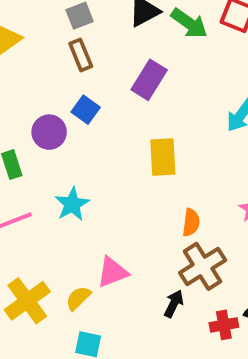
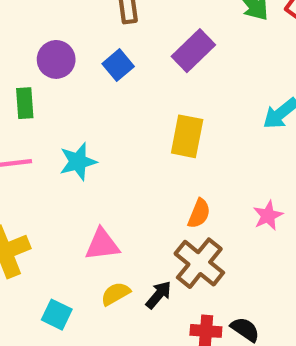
purple circle: (49, 132) -> (56, 59), moved
brown cross: (203, 266) -> (199, 263), turned -33
yellow semicircle: (78, 298) -> (116, 294), moved

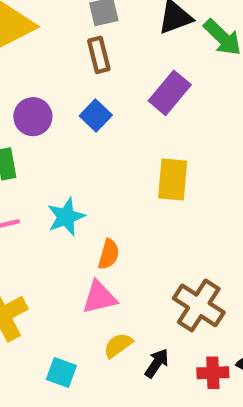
orange semicircle: (199, 213) -> (109, 254), moved
black arrow: (159, 295) -> (157, 363), moved

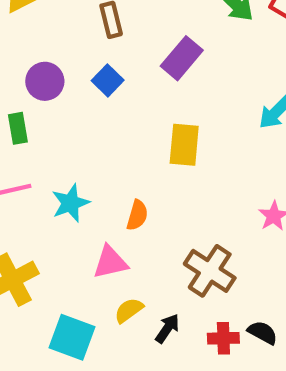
cyan star: (66, 217) -> (70, 203), moved
orange semicircle: (109, 254) -> (137, 215), moved
cyan square: (61, 373) -> (72, 337), size x1.5

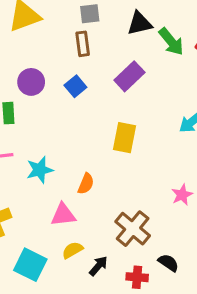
black semicircle: (262, 333) -> (168, 263), moved

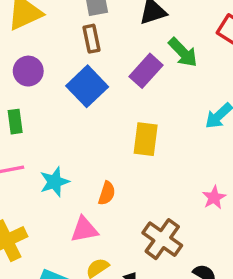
green arrow: (171, 42) -> (183, 52), moved
purple circle: (31, 82) -> (28, 71), moved
blue square: (75, 86) -> (87, 86), size x1.6

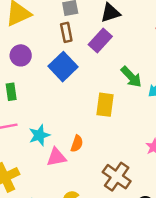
green arrow: (183, 52) -> (131, 77), moved
purple rectangle: (146, 71) -> (100, 41), moved
pink triangle: (84, 230) -> (56, 157), moved

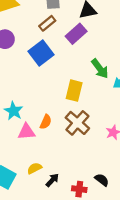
brown rectangle: (66, 32) -> (47, 23), turned 56
cyan star: (39, 135) -> (14, 111), turned -30
brown cross: (117, 177) -> (77, 123), moved

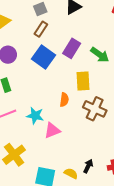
purple rectangle: (76, 34) -> (72, 48), moved
orange semicircle: (46, 122) -> (64, 100), moved
yellow semicircle: (34, 168) -> (71, 173), moved, turned 72

